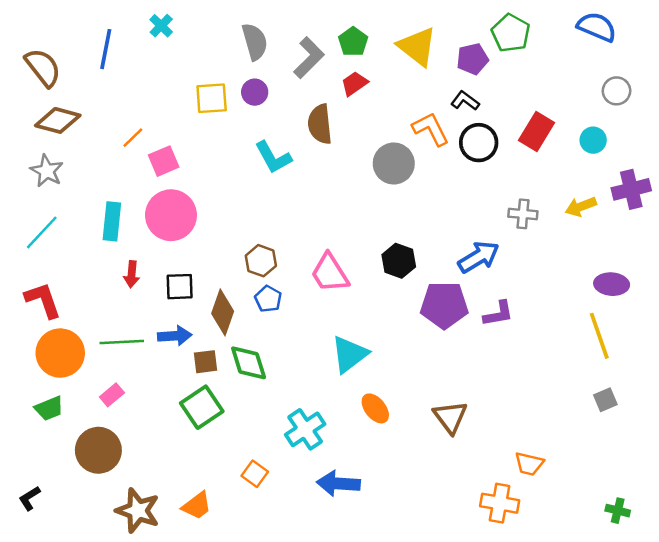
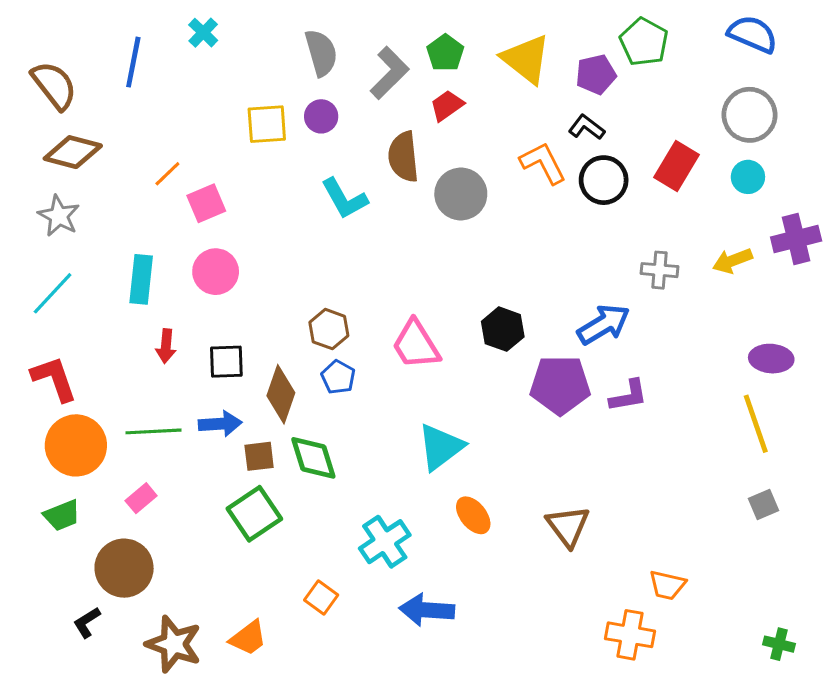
gray circle: (616, 91) -> (750, 115), moved, size x1.5
gray circle: (394, 163) -> (461, 194), moved
pink circle: (171, 215) -> (216, 272), size x0.7
black L-shape: (29, 498) -> (87, 622), moved

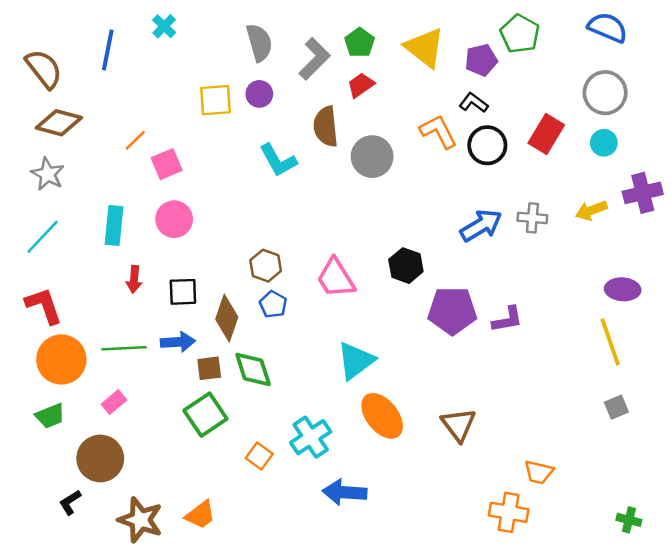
blue arrow: (604, 324) -> (481, 225), moved
orange ellipse: (473, 515) -> (382, 416), size x1.5
orange square: (321, 598) -> (259, 456), moved

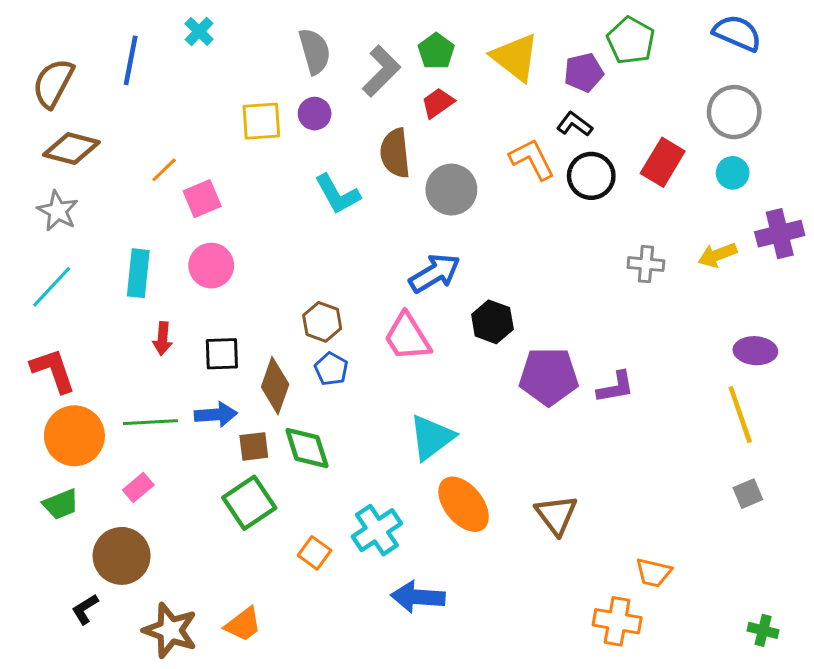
brown semicircle: (44, 69) -> (53, 83), turned -114
blue arrow: (481, 225) -> (435, 273), moved

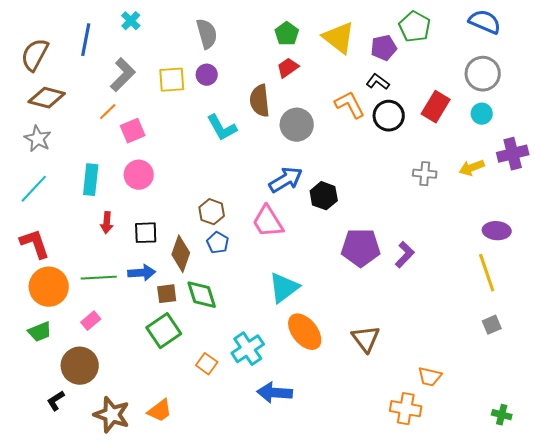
gray L-shape: (381, 71) -> (123, 75), moved
black hexagon: (492, 322) -> (324, 196), moved
purple L-shape: (616, 387) -> (405, 255), turned -36

